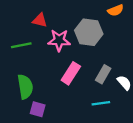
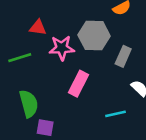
gray rectangle: (103, 74) -> (123, 56), moved

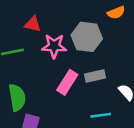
gray rectangle: (123, 56) -> (95, 76), moved, turned 48

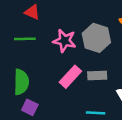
red triangle: (33, 24) -> (32, 12), moved

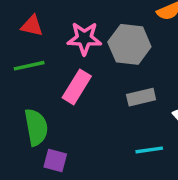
pink star: (64, 41) -> (84, 38), moved
pink rectangle: (70, 77) -> (77, 87), moved

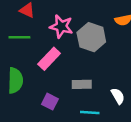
gray rectangle: (141, 97) -> (82, 84), moved
purple square: (55, 161) -> (50, 102), moved

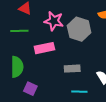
pink rectangle: (49, 59) -> (44, 48), turned 36
purple square: (50, 102) -> (30, 89), moved

